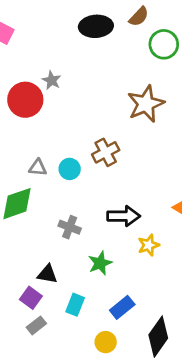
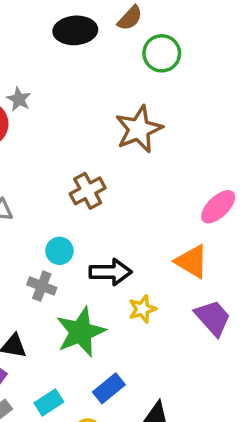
cyan circle: (70, 169) -> (59, 251), moved
green star: (100, 263) -> (81, 332), size x1.6
cyan rectangle: (75, 305) -> (49, 402), moved, turned 35

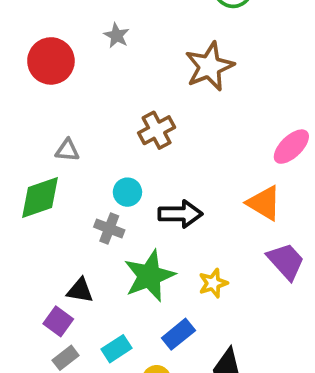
gray star: (19, 99) -> (117, 35), moved
yellow star: (142, 309) -> (213, 283), moved

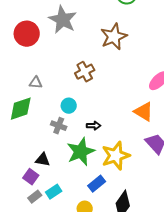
gray star: (117, 35) -> (63, 20), size x2.0
black arrow: (180, 214) -> (94, 126), moved, size x0.6
yellow star: (213, 283) -> (116, 156), size x1.8
cyan rectangle: (117, 349) -> (54, 192), moved

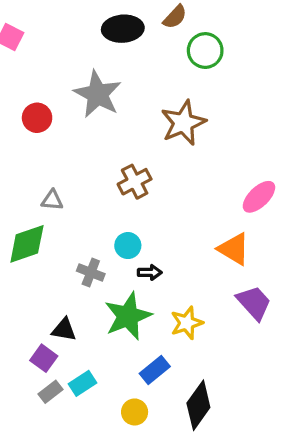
red circle: (27, 34) -> (37, 118), size x0.7
cyan circle: (69, 106) -> (128, 246), moved
yellow star: (116, 156) -> (187, 323), size x0.7

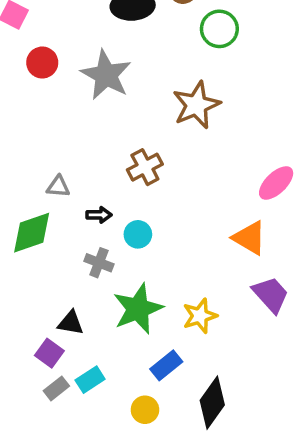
red circle: (37, 118) -> (42, 63), moved
black arrow: (150, 272) -> (99, 215), moved

